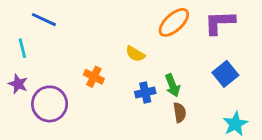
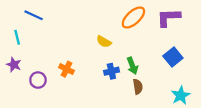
orange cross: (94, 77) -> (66, 69), moved
purple circle: (50, 104) -> (38, 80), size x0.6

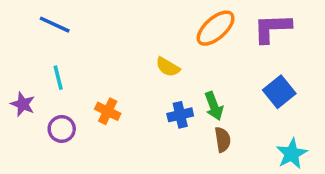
cyan line: (17, 37) -> (58, 78), moved

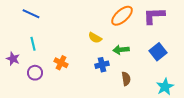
green arrow: (214, 106) -> (121, 50), moved, turned 105

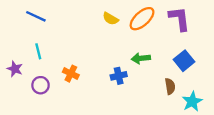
purple L-shape: (154, 16) -> (179, 19), turned 85
yellow semicircle: (95, 38) -> (111, 19), moved
brown semicircle: (126, 79) -> (170, 86), moved

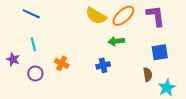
yellow semicircle: (111, 19) -> (96, 16), size x1.5
green arrow: (141, 58) -> (116, 41), moved
blue square: (184, 61) -> (160, 52), turned 30

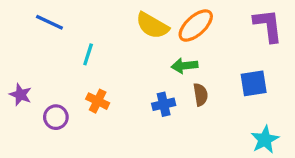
purple L-shape: (156, 16) -> (268, 26), moved
cyan line: (33, 44) -> (88, 54), moved, turned 32
brown semicircle: (148, 75) -> (201, 95), moved

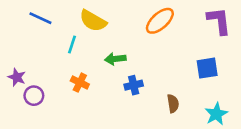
yellow semicircle: (152, 26) -> (93, 21), moved
green arrow: (184, 66) -> (115, 59), moved
brown semicircle: (201, 95) -> (173, 104), moved
purple circle: (56, 117) -> (34, 96), moved

